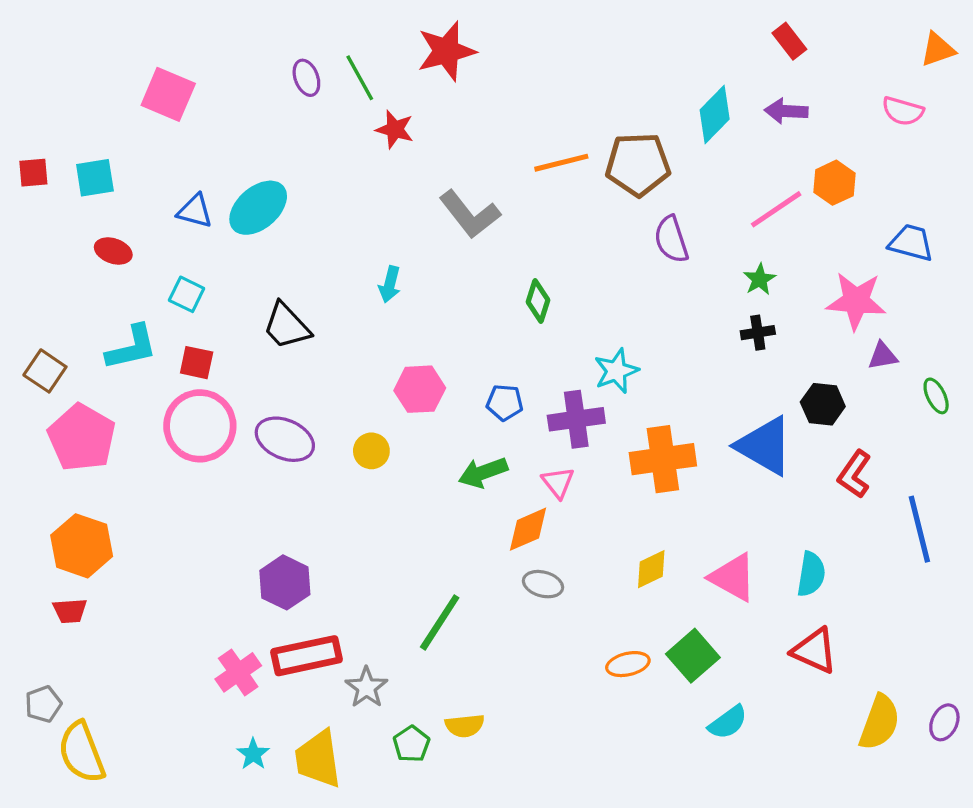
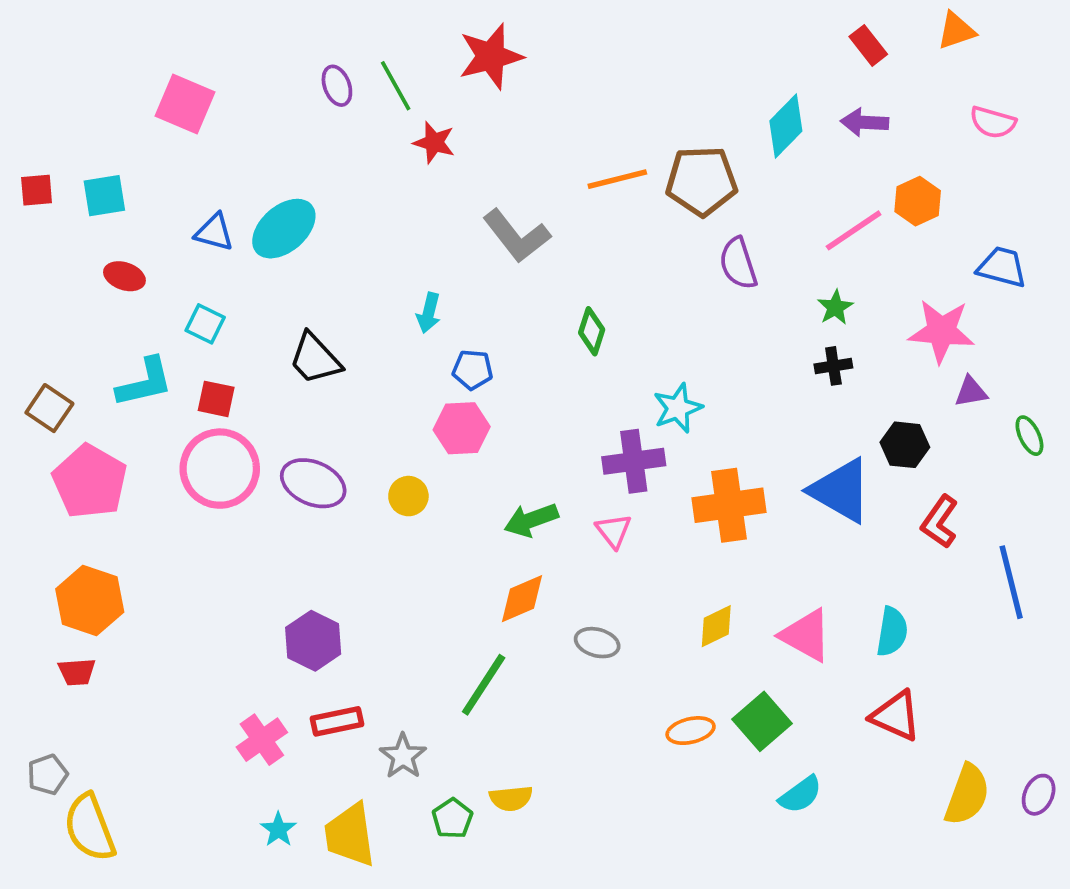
orange triangle: (938, 49) -> (956, 31), moved
blue pentagon: (505, 403) -> (473, 370), moved
orange diamond: (528, 529) -> (522, 599), moved
red rectangle: (306, 656) -> (337, 721), size x0.7

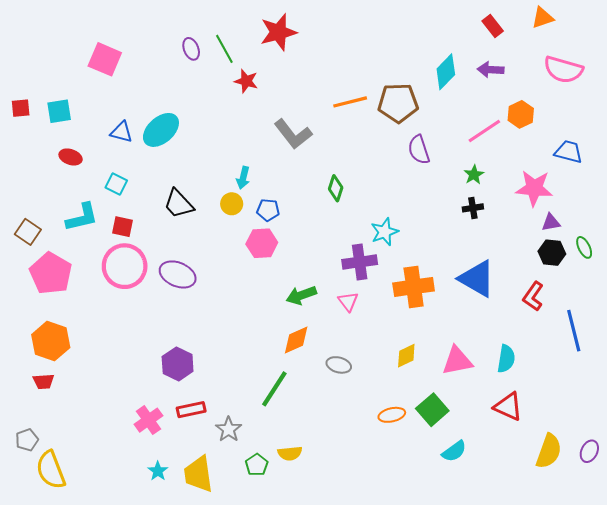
pink semicircle: (993, 122) -> (563, 70), size x1.5
black hexagon: (905, 445) -> (552, 253), moved
yellow circle: (408, 496) -> (232, 204), moved
pink triangle: (806, 635) -> (457, 361), turned -40

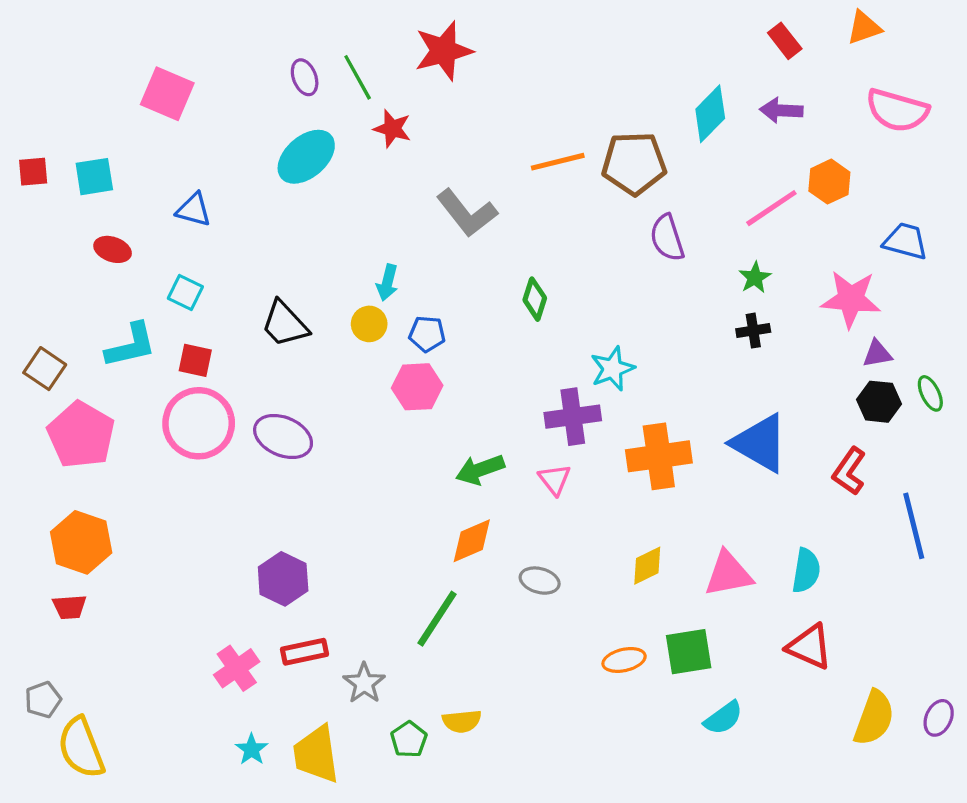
cyan ellipse: (161, 130) -> (306, 157), moved
green square: (432, 410) -> (689, 652), turned 32

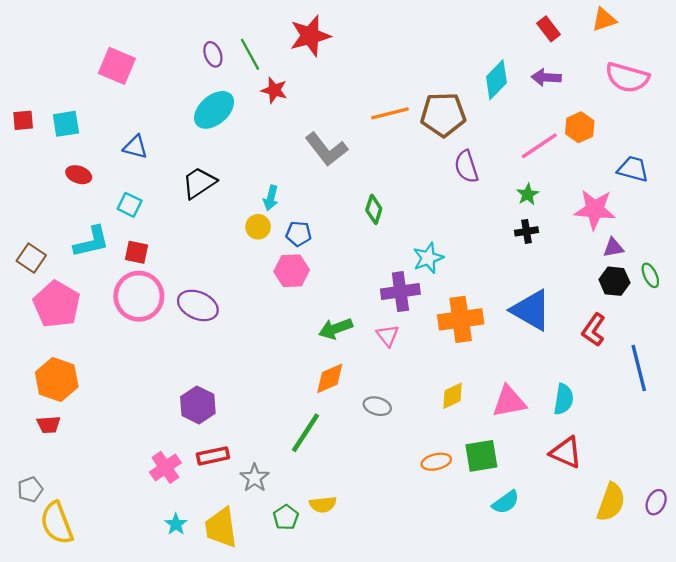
black trapezoid: (285, 324) -> (199, 183), moved, turned 99

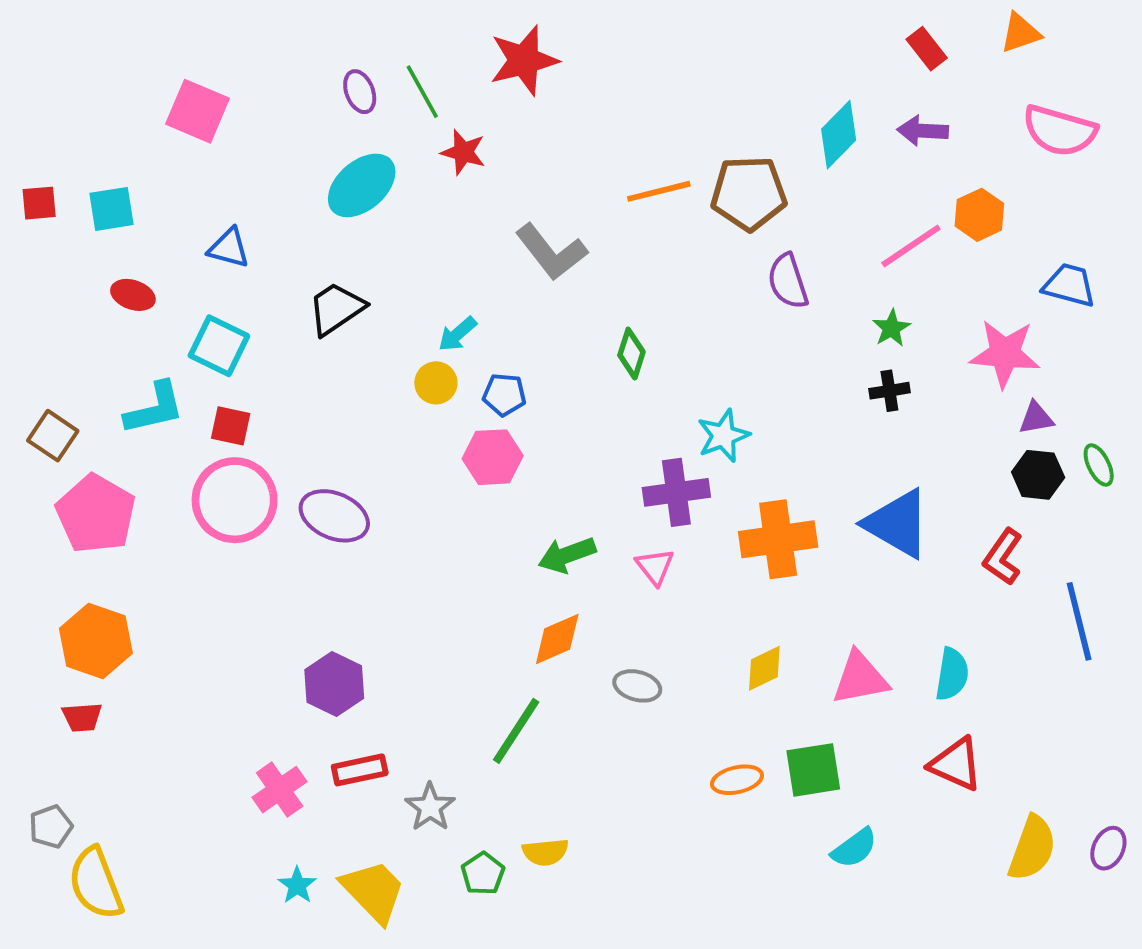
cyan arrow: (271, 198) -> (457, 334), turned 35
cyan square: (130, 205) -> (219, 346), size x1.4
yellow trapezoid: (221, 528) -> (373, 891), turned 144

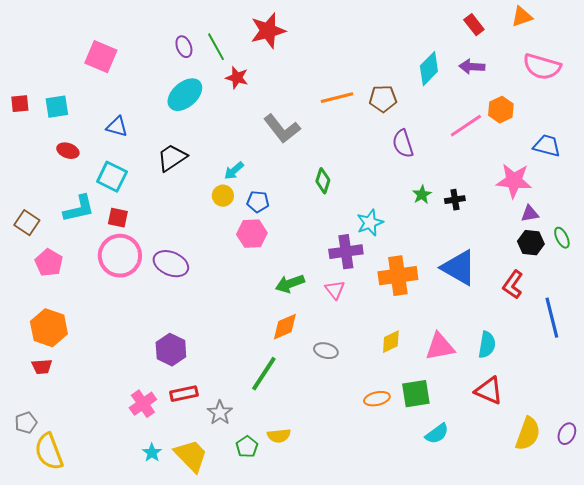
brown pentagon: (749, 193) -> (383, 99), size x0.7
green star: (891, 328) -> (422, 195), moved
pink pentagon: (96, 514) -> (49, 263), size x0.7

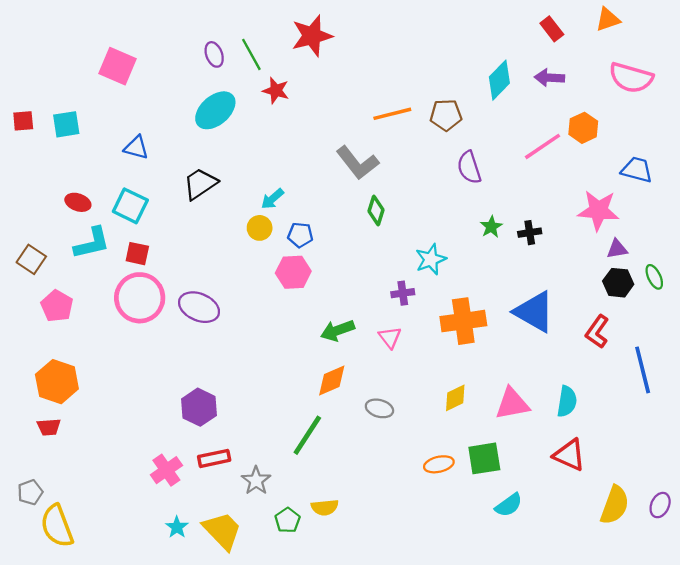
gray L-shape: (282, 129) -> (357, 163), moved
red ellipse: (68, 151) -> (78, 202), moved
purple cross: (346, 252) -> (403, 293), size x0.6

